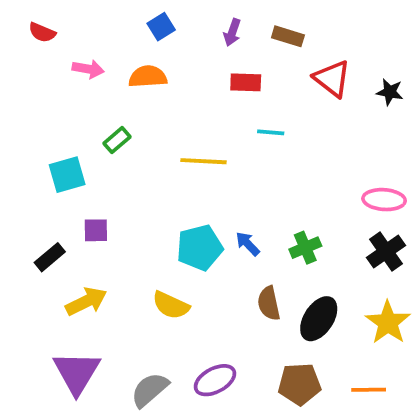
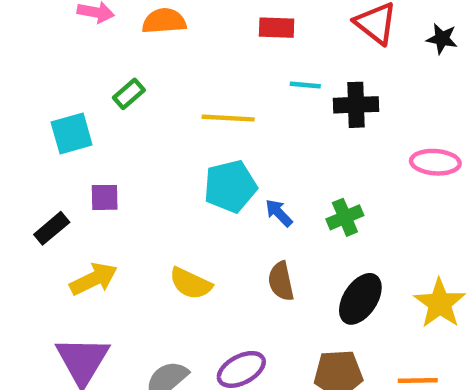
cyan pentagon: (200, 248) -> (230, 186), moved
black cross: (386, 251) -> (356, 105), moved, turned 33
brown semicircle: (269, 303) -> (281, 281), moved

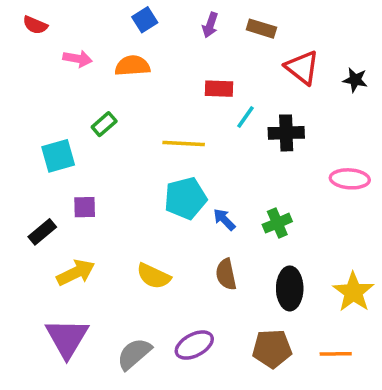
red rectangle: (277, 28) -> (219, 89), moved
cyan line: (305, 85) -> (246, 117), turned -60
black ellipse: (360, 299) -> (290, 288), turned -33

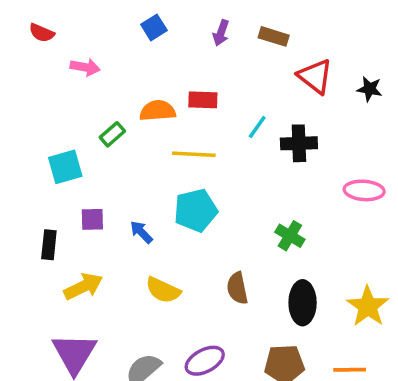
orange semicircle: (132, 66) -> (158, 111), moved
red rectangle: (219, 89) -> (203, 100), moved
blue arrow: (224, 220) -> (141, 232), moved
green cross: (277, 223) -> (290, 236), turned -36
black rectangle: (42, 232) -> (49, 245), turned -44

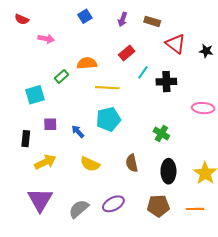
red rectangle: (203, 100) -> (127, 53), moved, turned -42

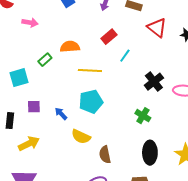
black cross: (166, 82) -> (154, 82), moved, turned -36
brown semicircle: (132, 163) -> (105, 155), moved
yellow semicircle: (90, 164) -> (81, 137), moved

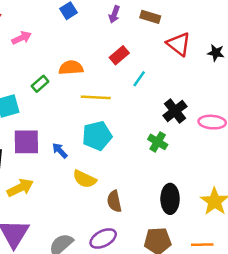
pink arrow: (30, 23) -> (21, 38), turned -35
purple square: (34, 107) -> (26, 142), size x1.6
green cross: (143, 116) -> (158, 142), moved

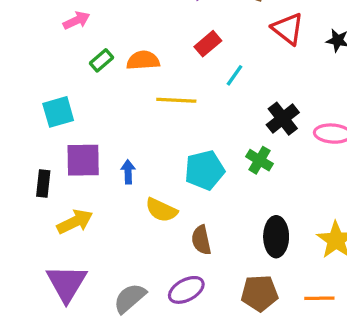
green rectangle: (40, 84) -> (101, 60), moved
cyan pentagon: (97, 136) -> (205, 170), moved
blue arrow: (60, 151) -> (128, 172), turned 42

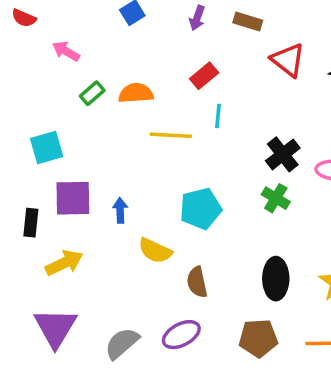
pink arrow: (77, 20) -> (66, 51), turned -125
cyan line: (235, 75) -> (218, 116), moved, turned -30
green cross: (259, 160) -> (276, 198), moved

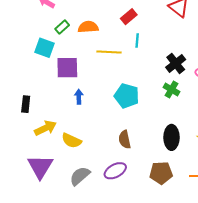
cyan square: (47, 147) -> (44, 48), moved, turned 36
purple square: (73, 198) -> (67, 68), moved
cyan pentagon: (201, 209) -> (127, 96), turned 30
yellow semicircle: (155, 251) -> (72, 141), moved

